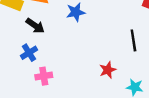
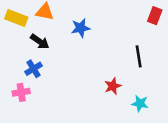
pink cross: (44, 76) -> (21, 92), moved

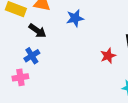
red star: (113, 86) -> (108, 56), moved

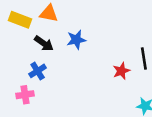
blue star: (75, 18) -> (76, 40), moved

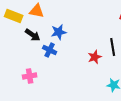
blue cross: (38, 71) -> (50, 50), moved, turned -32
pink cross: (25, 95) -> (30, 76), moved

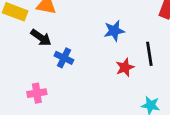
blue star: (59, 32) -> (114, 31), moved

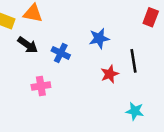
blue cross: (64, 58) -> (61, 53), moved
pink cross: (37, 93) -> (41, 86), moved

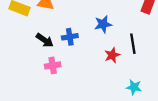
black arrow: (28, 45) -> (45, 40), moved
blue cross: (61, 53) -> (70, 37), turned -35

